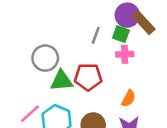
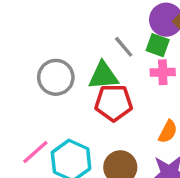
gray line: (96, 35) -> (124, 47), turned -60
green triangle: (62, 81) -> (103, 76), moved

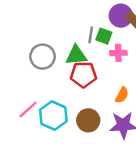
green square: (158, 45) -> (104, 36), moved
gray line: (124, 47) -> (91, 35), turned 49

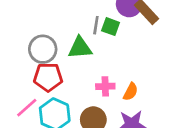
pink cross: (118, 53) -> (105, 86), moved
red pentagon: (83, 75) -> (48, 77), moved

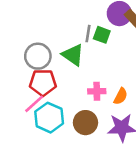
green triangle: (80, 48) -> (73, 55), turned 40
pink line: (27, 108) -> (34, 104), moved

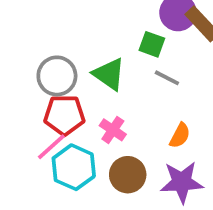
gray line: (88, 34) -> (167, 78), moved, turned -72
pink cross: (97, 91) -> (113, 130), moved, turned 36

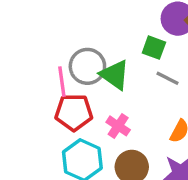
gray circle: (57, 76) -> (87, 66), moved
pink line: (51, 147) -> (62, 82), moved, turned -56

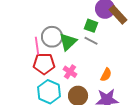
green triangle: (115, 75) -> (68, 42), turned 42
gray line: (168, 78) -> (91, 41), moved

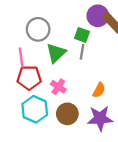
gray circle: (52, 37) -> (38, 29), moved
gray line: (91, 41) -> (82, 52), turned 72

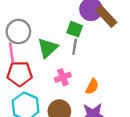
gray circle: (38, 29) -> (18, 32), moved
pink cross: (58, 87) -> (63, 77), moved, turned 35

